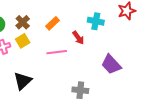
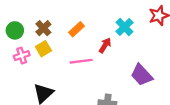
cyan cross: (96, 21) -> (124, 27), turned 35
red arrow: (78, 38) -> (105, 45), turned -112

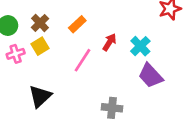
cyan cross: (124, 27) -> (140, 46), moved
pink line: (81, 61) -> (82, 60), turned -50

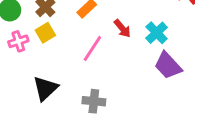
red arrow: (109, 42) -> (122, 28), turned 108
gray cross: (112, 108) -> (94, 101), moved

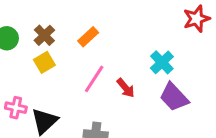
red arrow: (122, 28) -> (126, 88), moved
pink cross: (18, 41) -> (16, 108), moved, turned 30

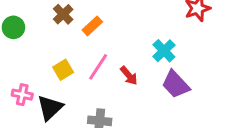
brown cross: (44, 35) -> (63, 14), moved
yellow square: (44, 62) -> (63, 70), moved

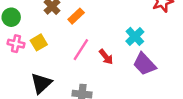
yellow square: (63, 70) -> (39, 42), moved
pink cross: (22, 95) -> (16, 44), moved

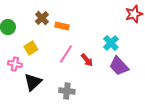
orange rectangle: (76, 16) -> (62, 26), turned 56
pink cross: (16, 44) -> (15, 64), moved

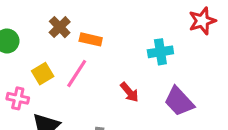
cyan cross: (111, 43) -> (160, 52), moved, turned 35
pink line: (66, 54) -> (77, 74), moved

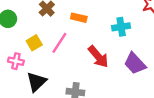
orange rectangle: (91, 39) -> (79, 18), moved
red arrow: (129, 92) -> (98, 57), size x1.5

